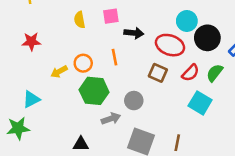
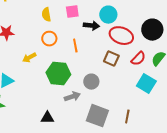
cyan circle: (187, 21) -> (108, 15), moved
orange circle: (83, 63) -> (49, 39), moved

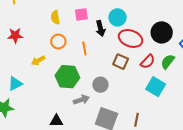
black arrow: (91, 26) -> (100, 28), turned 70

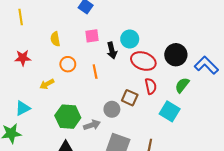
yellow semicircle: (55, 17) -> (55, 39), moved
brown square: (121, 62) -> (130, 98), moved
red semicircle: (148, 62) -> (151, 86), moved, turned -56
green hexagon: (67, 77) -> (68, 117), moved

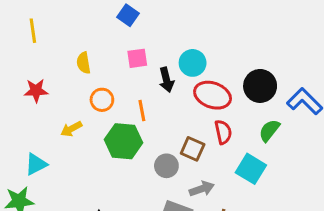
green hexagon: (68, 117) -> (123, 141), moved
gray arrow: (92, 125) -> (202, 189), moved

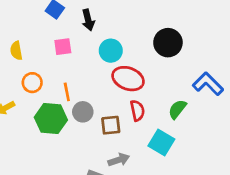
black arrow: (166, 80) -> (88, 20), moved
black circle: (260, 86) -> (168, 43), moved
brown square: (193, 149) -> (111, 125), turned -30
gray circle: (166, 166) -> (83, 112), moved

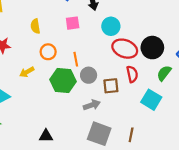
black circle: (168, 43) -> (152, 48), moved
gray arrow: (119, 160) -> (92, 105), moved

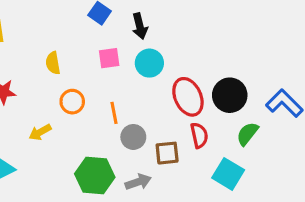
cyan circle: (111, 26) -> (149, 63), moved
red ellipse: (125, 49) -> (188, 97), turned 45
green hexagon: (63, 81) -> (95, 176), moved

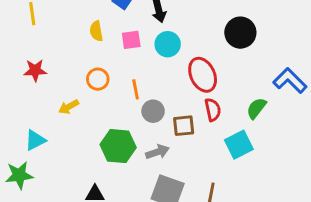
yellow semicircle: (53, 63) -> (96, 31), moved
black circle: (230, 95) -> (240, 33), moved
cyan square: (228, 174) -> (239, 145), turned 32

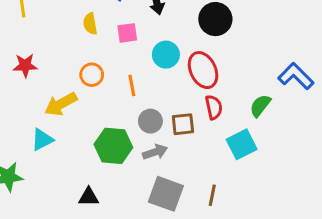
black circle: (240, 33) -> (215, 19), moved
cyan circle: (168, 44) -> (166, 55), moved
yellow arrow: (69, 107) -> (61, 104), size x1.5
gray circle: (153, 111) -> (150, 121), moved
cyan triangle: (35, 140) -> (42, 140), moved

